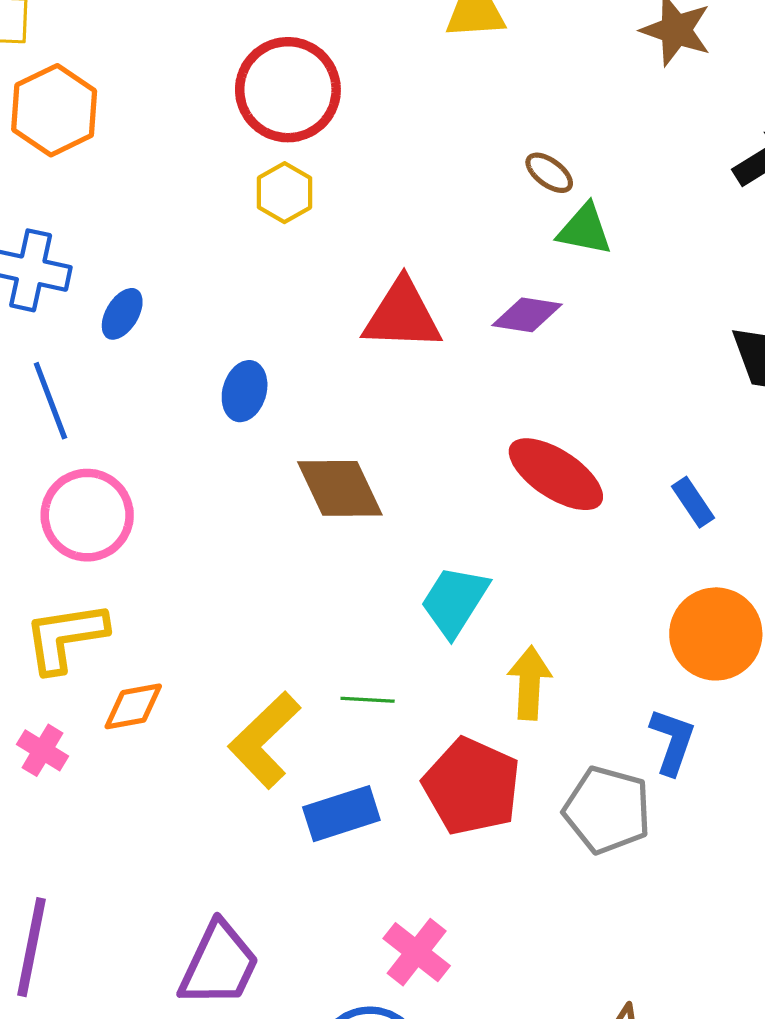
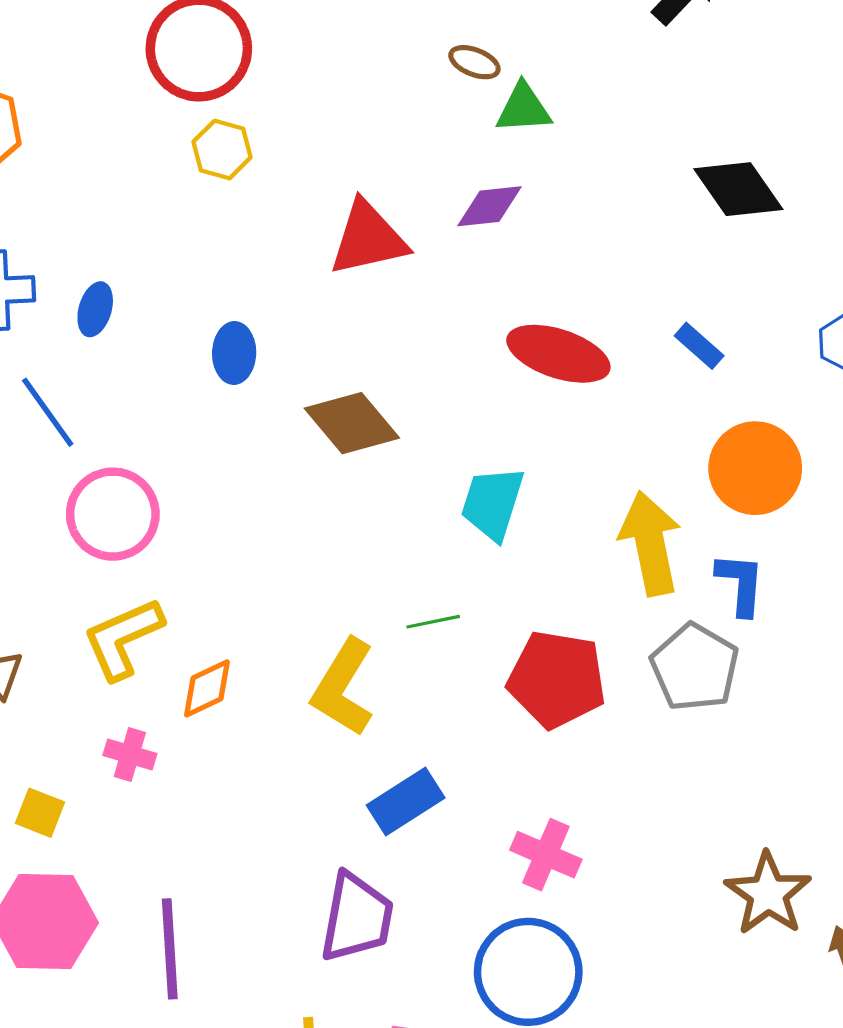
yellow arrow: (530, 683) -> (650, 543), moved, size x1.4
gray pentagon: (607, 810) -> (695, 667), turned 30
blue rectangle: (341, 814) -> (406, 801), moved

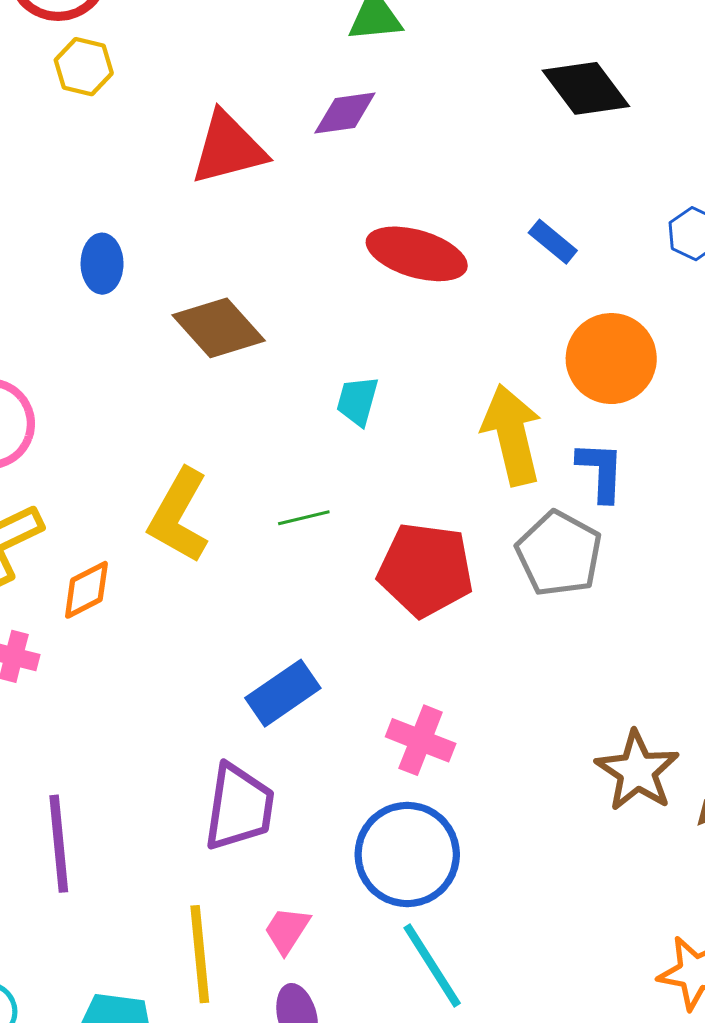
cyan trapezoid: (493, 503) -> (358, 401), size x0.7
yellow L-shape: (343, 687) -> (179, 516), moved

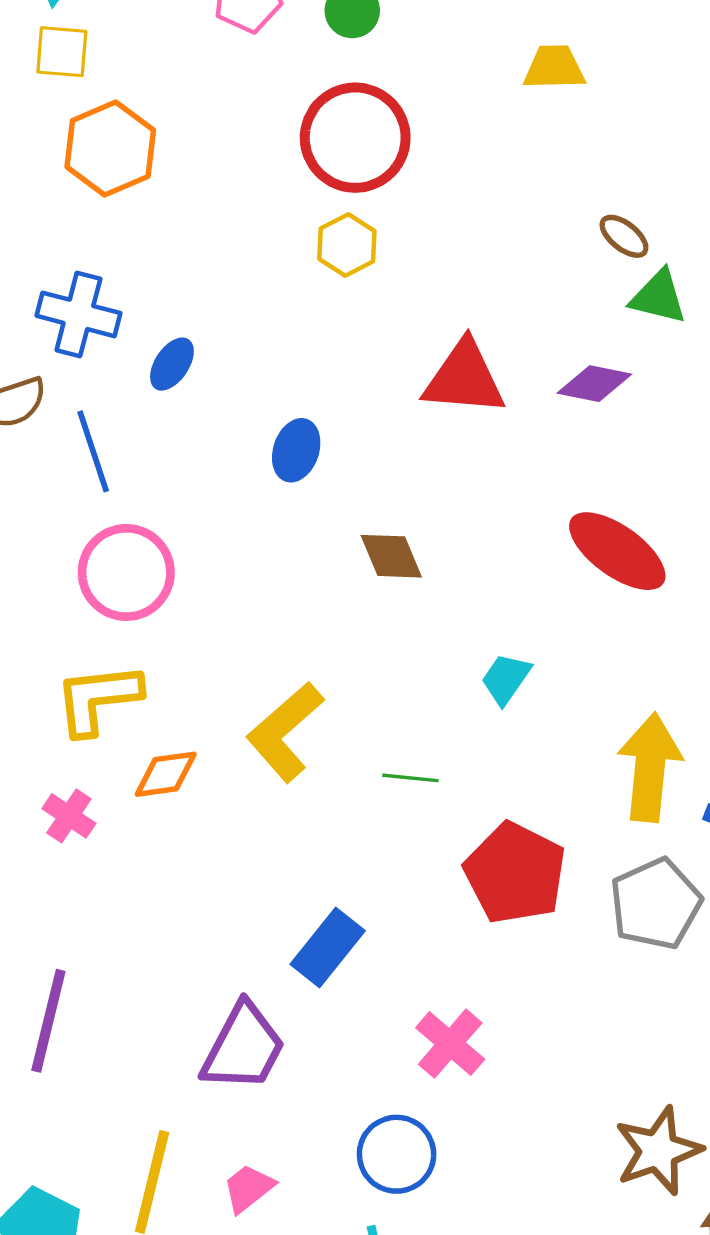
brown diamond: (219, 328) -> (391, 556), size x0.7
blue rectangle: (283, 693) -> (328, 948), turned -36
blue circle: (407, 854) -> (397, 1154), size x0.7

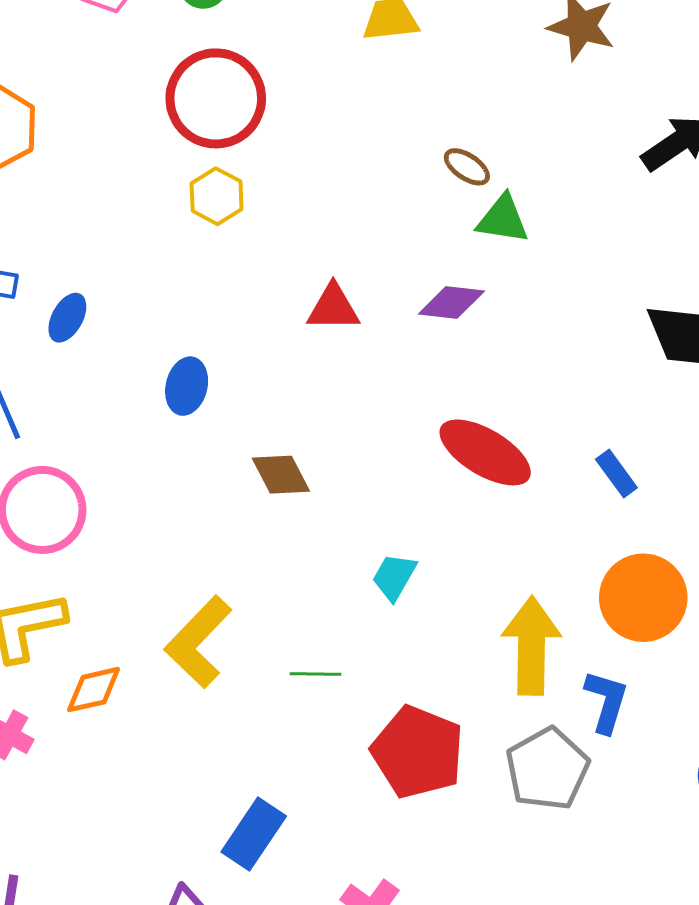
red triangle: (464, 378) -> (333, 308), size x0.7

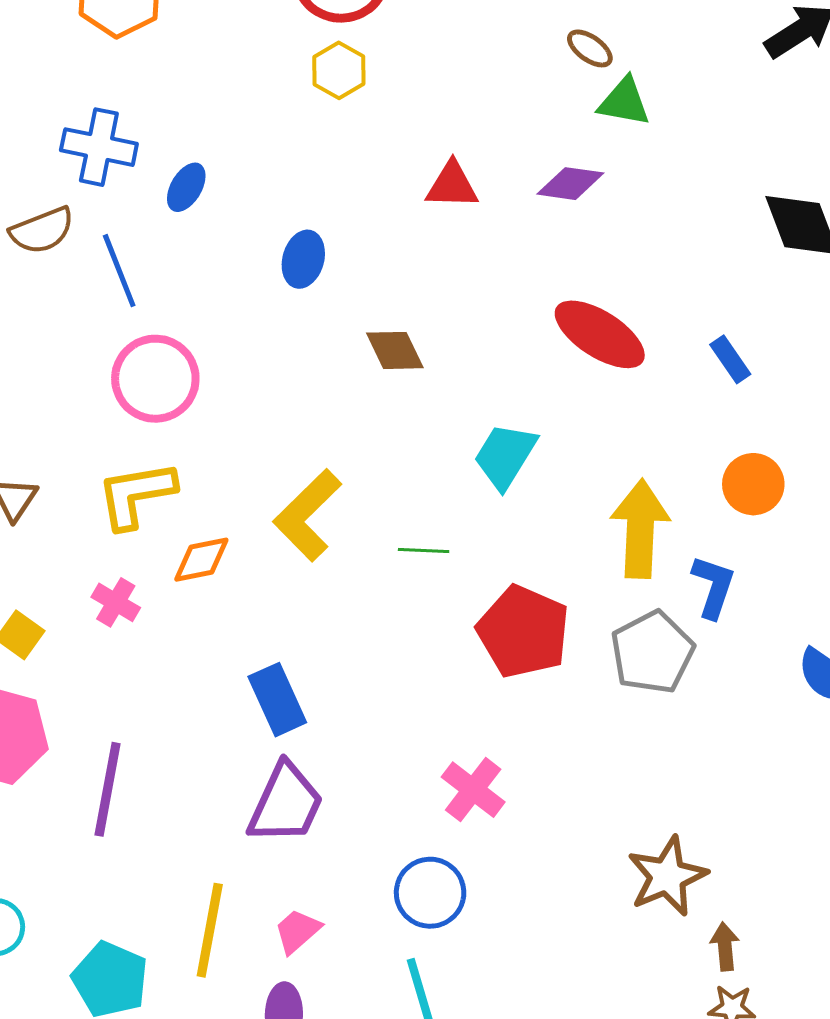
cyan trapezoid: (394, 577) -> (505, 456), size x1.4
orange circle: (643, 598) -> (753, 484), size x0.7
blue rectangle: (254, 834) -> (277, 700), moved, turned -60

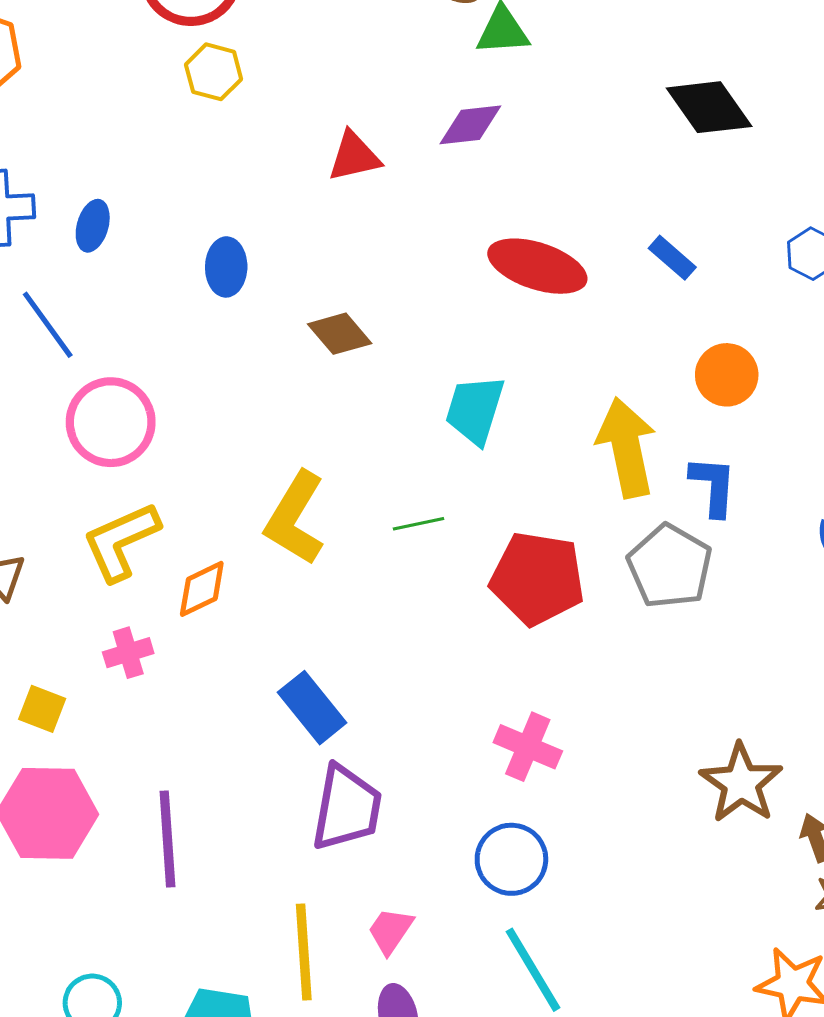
pink cross: (116, 602) -> (128, 653), turned -33

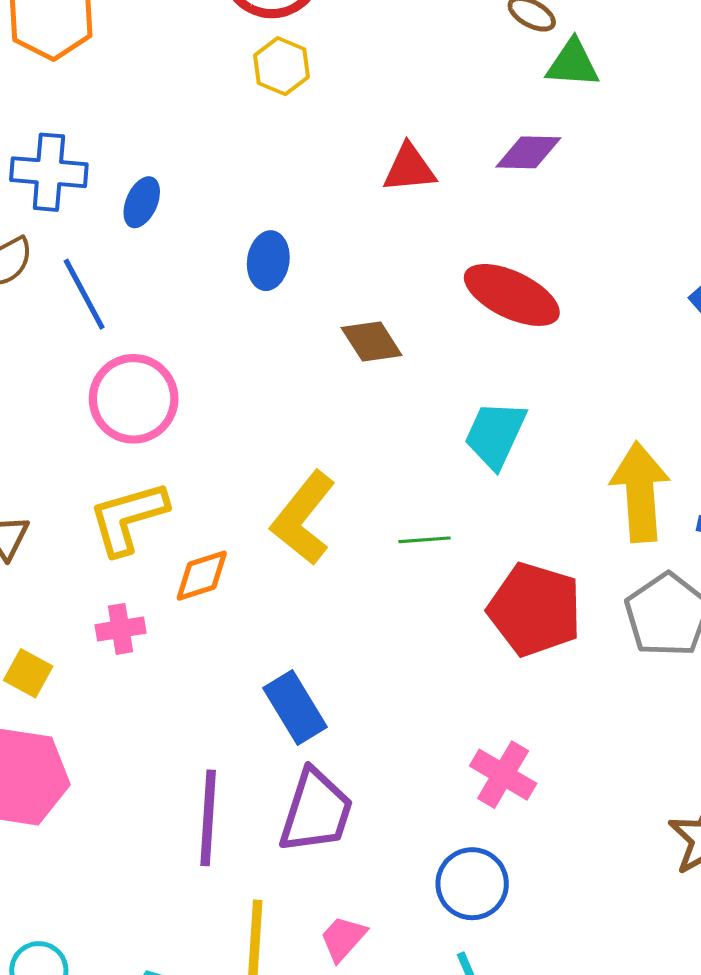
red ellipse: (537, 266) -> (512, 295), moved
purple line: (167, 839) -> (208, 818), moved

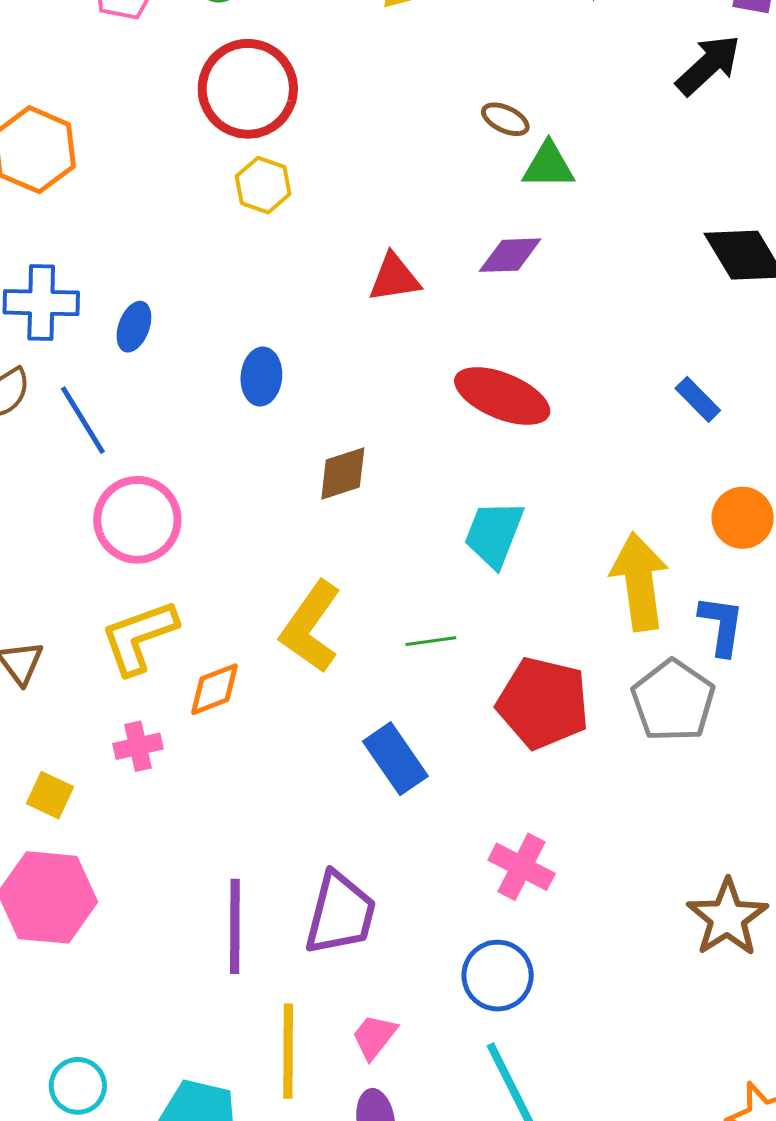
brown diamond: (372, 342) -> (343, 473), moved, turned -72
blue rectangle: (295, 707) -> (395, 759), moved

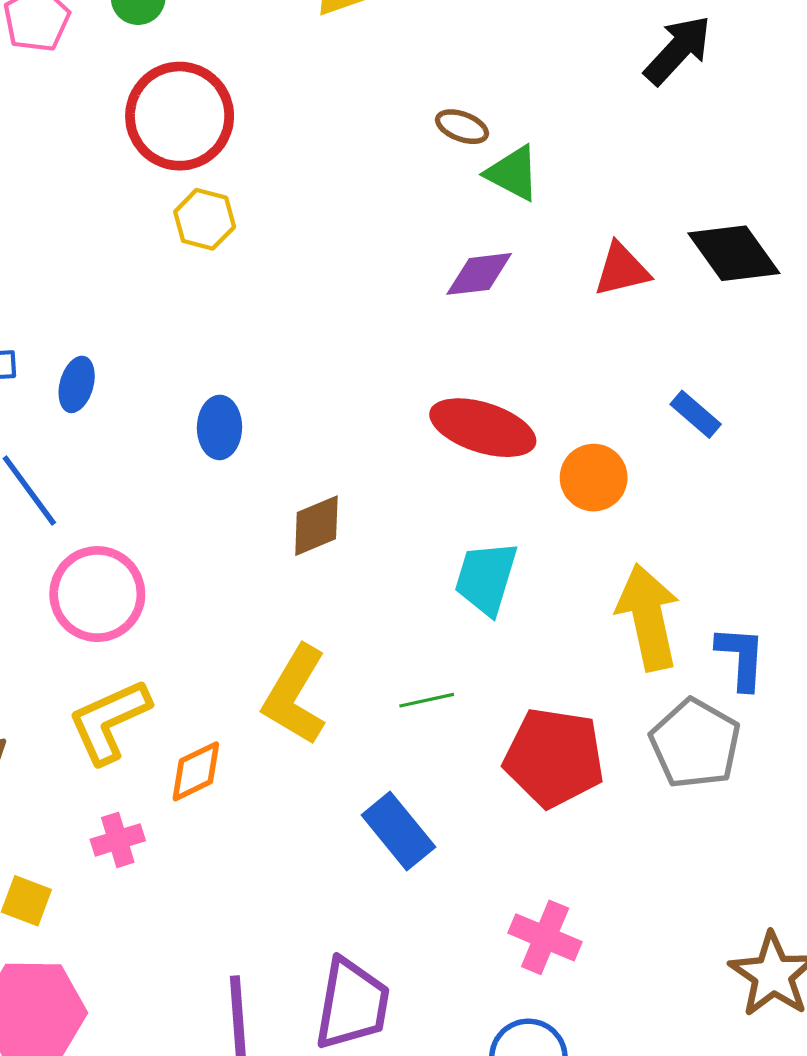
green triangle: (548, 166) -> (513, 173), turned 32
red triangle: (394, 278) -> (622, 270), moved
orange circle: (743, 518) -> (594, 478), moved

